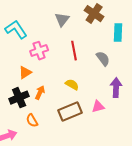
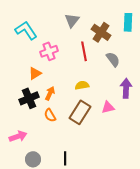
brown cross: (94, 14) -> (101, 32), moved
cyan rectangle: (118, 33) -> (128, 22), moved
yellow semicircle: (72, 85) -> (82, 85), turned -40
brown rectangle: (70, 112) -> (80, 112), turned -35
orange semicircle: (32, 121) -> (50, 115), moved

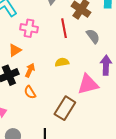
pink cross: (49, 51) -> (29, 28), turned 30
pink triangle: (108, 107) -> (88, 84), size x1.6
brown rectangle: (80, 112) -> (65, 108), moved

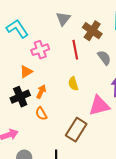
pink cross: (29, 28) -> (40, 50), turned -30
yellow semicircle: (62, 62) -> (73, 84), turned -96

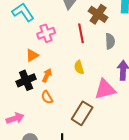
gray semicircle: (104, 58) -> (110, 41), turned 35

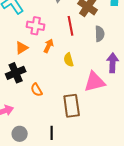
pink cross: (46, 33) -> (36, 26), turned 30
orange arrow: (47, 75) -> (49, 46), moved
brown rectangle: (82, 113) -> (72, 106), turned -40

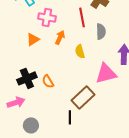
gray semicircle: (100, 34) -> (101, 31), moved
black cross: (16, 73) -> (27, 78), moved
brown rectangle: (72, 106) -> (83, 97), turned 55
black line: (52, 133) -> (70, 117), moved

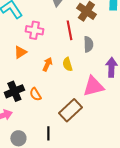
orange arrow: (60, 37) -> (47, 64), moved
black line: (70, 117) -> (48, 133), moved

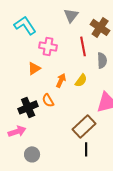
yellow semicircle: (67, 64) -> (81, 80), turned -128
orange semicircle: (35, 94) -> (48, 100), moved
black line: (48, 133) -> (86, 149), moved

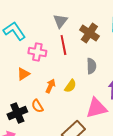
red line: (83, 46) -> (63, 45), moved

